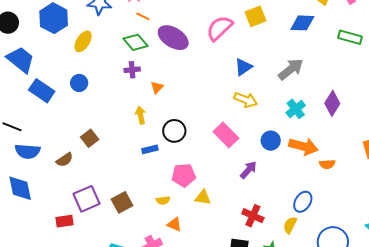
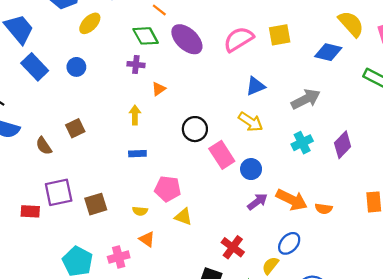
black circle: (174, 131) -> (195, 129), moved
blue circle: (271, 141) -> (251, 169), moved
orange arrow: (303, 146) -> (292, 200), moved
brown semicircle: (65, 160) -> (44, 146), turned 78
purple arrow: (248, 170) -> (257, 202), moved

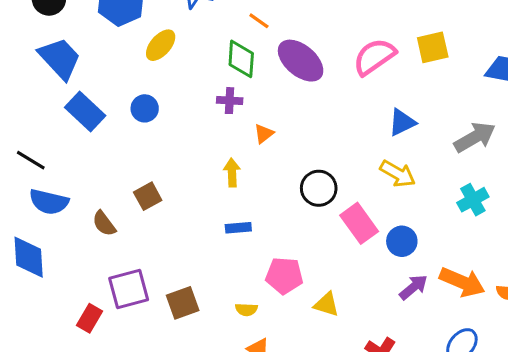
green diamond: (146, 36) -> (241, 59), turned 36
red rectangle: (30, 211) -> (90, 318), turned -60
yellow triangle: (183, 217) -> (326, 304), moved

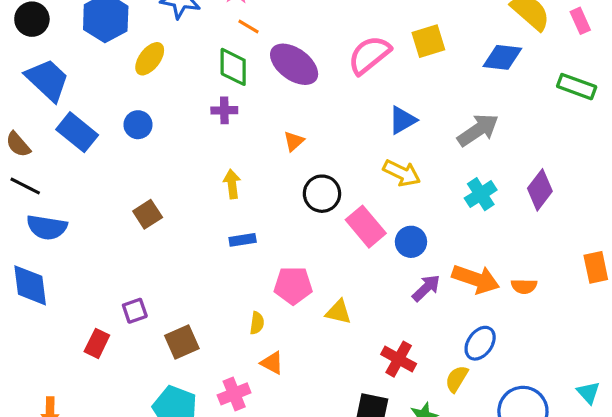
orange triangle: (264, 134) -> (294, 141), moved
brown semicircle: (104, 224) -> (18, 144), moved
purple square: (129, 289) -> (135, 311), size x0.6
brown square: (183, 303) -> (182, 342), moved
yellow semicircle: (246, 309) -> (257, 323), turned -80

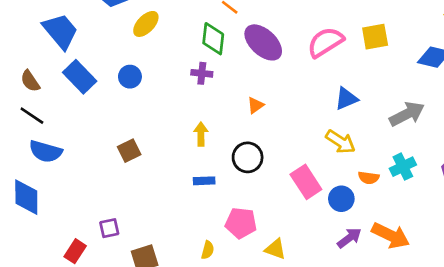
black circle: (322, 194) -> (248, 157), moved
orange semicircle: (524, 286) -> (369, 178), moved

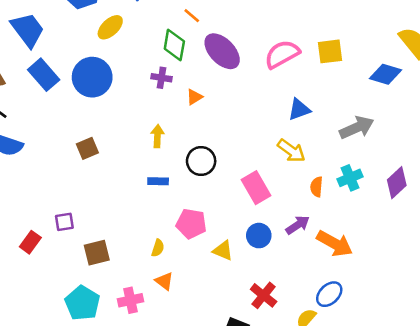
blue circle: (130, 77) -> (92, 77), size x1.8
orange triangle: (255, 105) -> (194, 97), moved
orange semicircle: (369, 178) -> (317, 187), turned 84
blue circle: (341, 199) -> (259, 236), moved
purple arrow: (349, 238) -> (298, 225), moved

